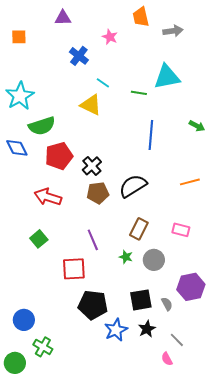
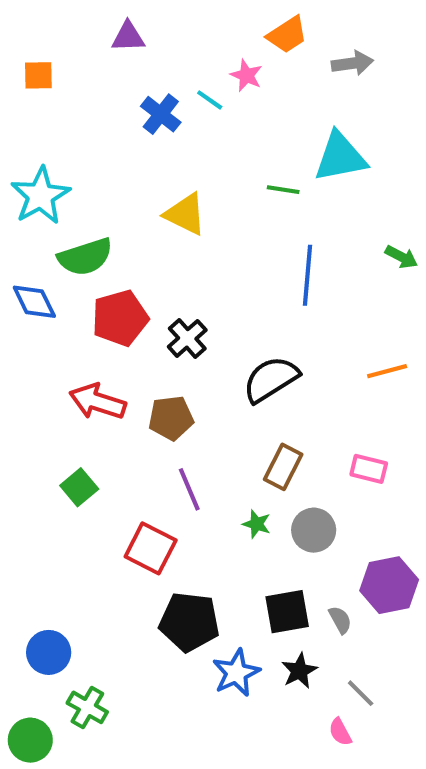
orange trapezoid: (141, 17) -> (287, 35), turned -110
pink star: (110, 37) -> (246, 75), moved
cyan line: (103, 83) -> (210, 100), moved
brown pentagon: (98, 193) -> (171, 418), moved
red square: (74, 269) -> (151, 548), turned 30

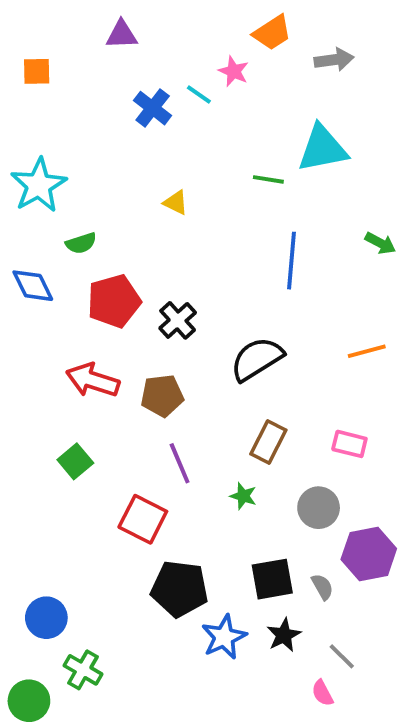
yellow triangle: (185, 214) -> (176, 203), size x0.6
green semicircle: (85, 257) -> (81, 243), size x0.6
gray circle: (314, 530) -> (319, 508), moved

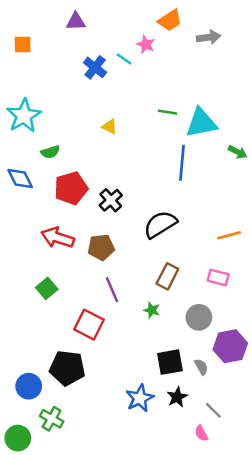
cyan triangle: (322, 149) -> (201, 123), moved
orange line: (367, 351) -> (229, 235), moved
black pentagon: (180, 589) -> (67, 368), moved

